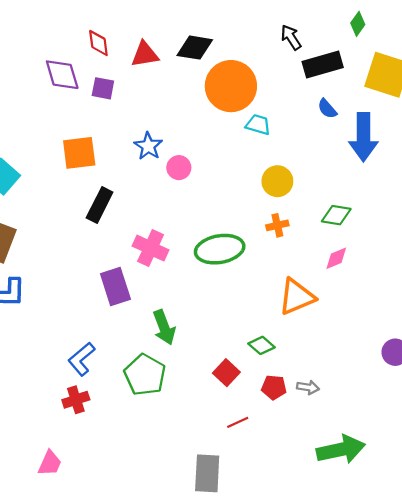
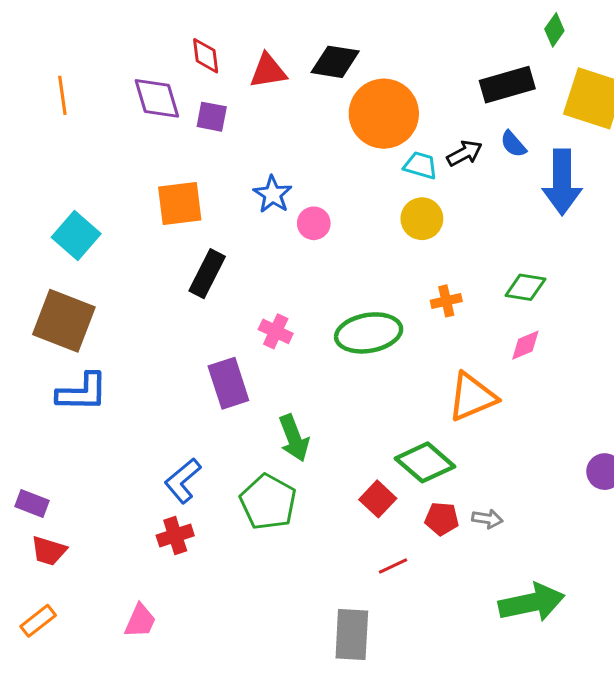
black arrow: (291, 37) -> (465, 153), moved, turned 95
yellow circle: (277, 181) -> (422, 219), moved
pink cross: (151, 248) -> (276, 331), size x0.7
green diamond: (262, 345) -> (425, 462), size x1.6

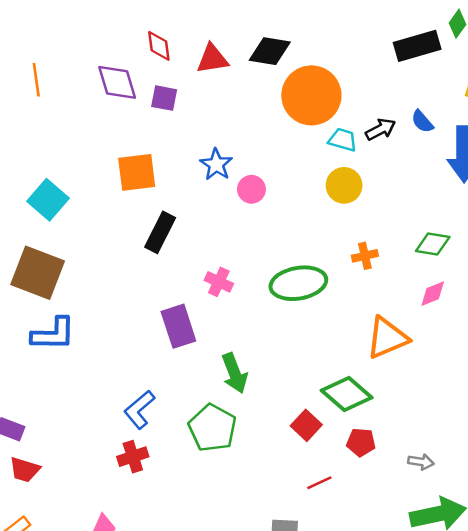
black rectangle: (507, 85) -> (417, 46), moved
gray arrow: (487, 519) -> (421, 462), moved

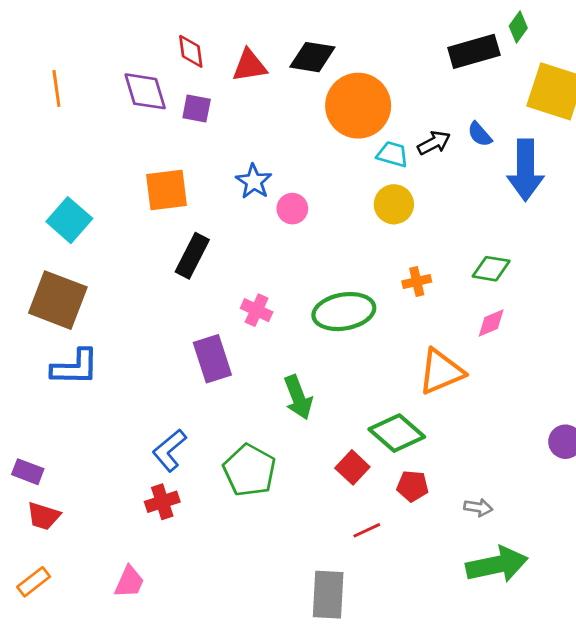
green arrow: (235, 373) -> (298, 397), moved

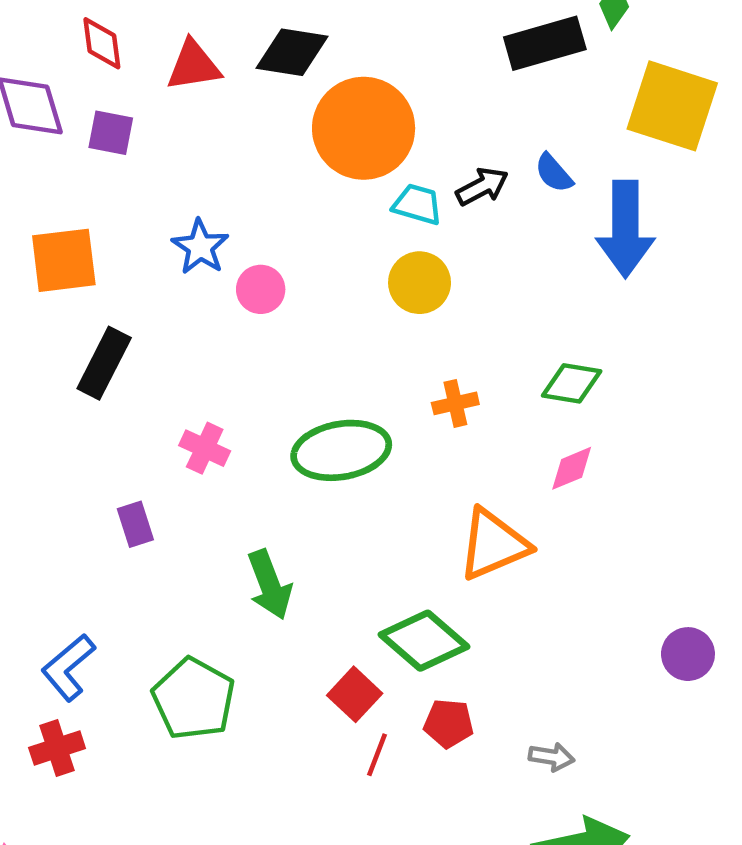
purple rectangle: (212, 359) -> (135, 524), size x0.6
red line: (367, 530) -> (377, 755), moved, turned -44

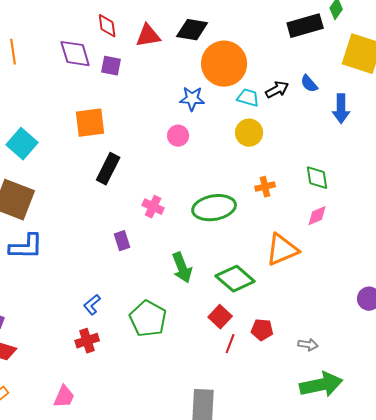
blue arrow: (625, 229) -> (341, 109), size x0.7
blue star: (200, 247) -> (192, 99), moved, turned -30
green diamond: (572, 383) -> (317, 178), turned 72
green diamond: (424, 641) -> (235, 279), moved
blue L-shape: (68, 667) -> (92, 305), size x0.7

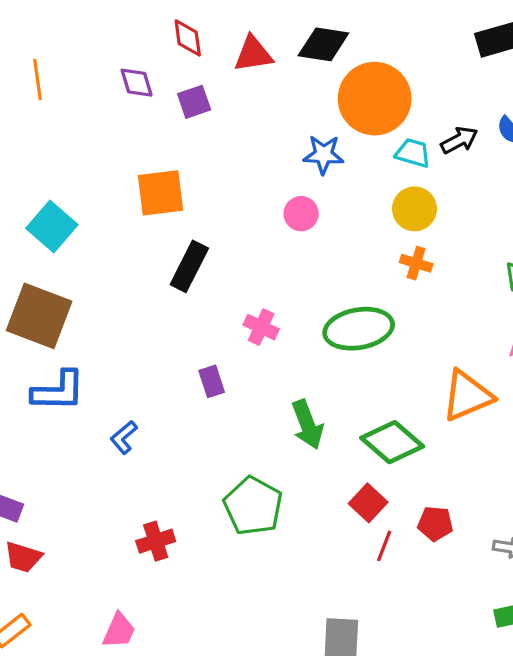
purple diamond: (75, 54) -> (137, 83), size x0.7
purple square: (111, 66) -> (194, 102), turned -30
orange cross: (265, 187) -> (416, 263), moved, turned 30
blue L-shape: (92, 305) -> (124, 437), moved

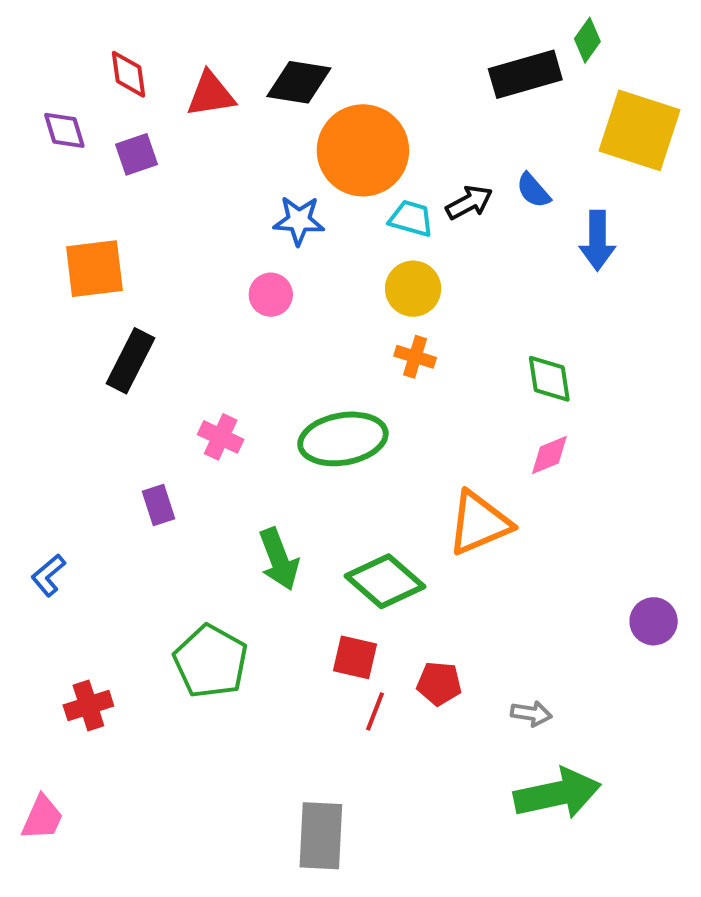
red square: (368, 503) -> (355, 657), turned -30

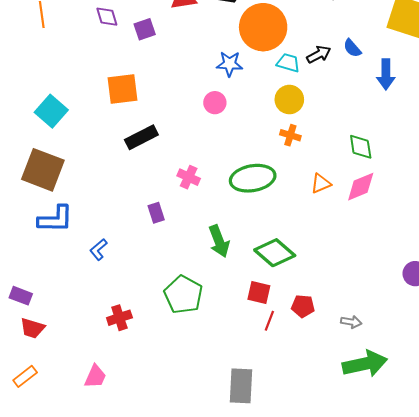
black rectangle: (131, 361) -> (141, 137), turned 36
pink diamond: (549, 455) -> (361, 187), size x1.4
orange triangle: (479, 523) -> (321, 183), moved, size x0.6

